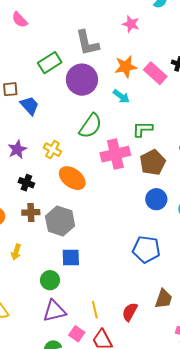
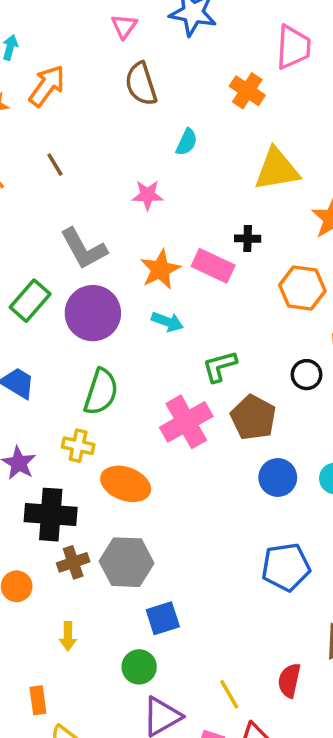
green semicircle: (91, 126) -> (101, 392), moved
black cross: (26, 183) -> (51, 515), size x1.8

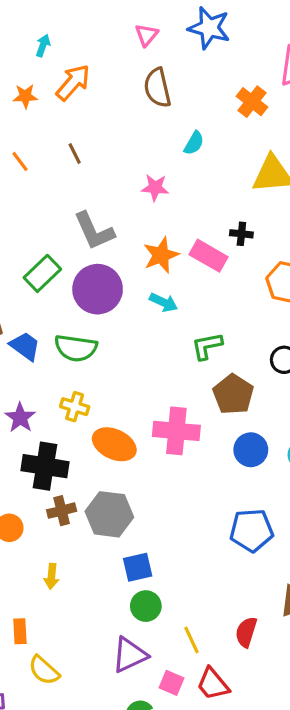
green semicircle: (101, 392) -> (76, 348), moved, turned 75
pink cross: (186, 422) -> (176, 431), moved, turned 30
green circle: (139, 667) -> (146, 606), moved

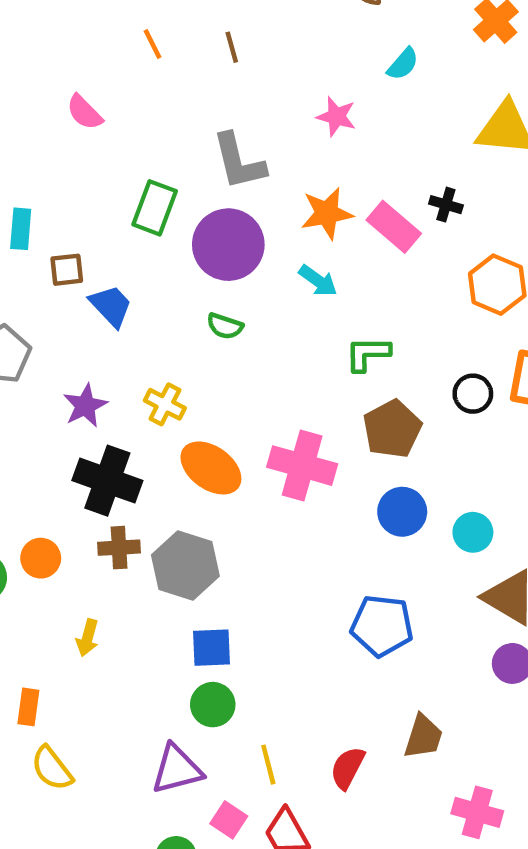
green rectangle: (42, 273) -> (155, 208), turned -36
green semicircle: (76, 348) -> (225, 326), moved, size x0.6

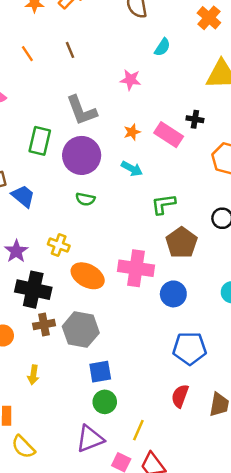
orange star: (327, 213) -> (132, 132), size x0.6
blue circle: (402, 512) -> (173, 294), moved
yellow line: (268, 765) -> (138, 430), turned 45
red semicircle: (348, 768) -> (180, 396), moved

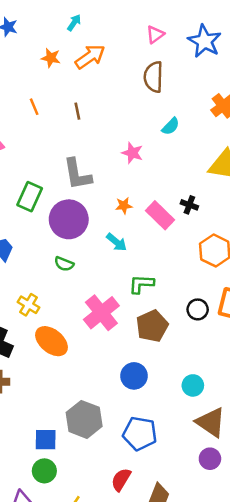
pink cross: (136, 268) -> (101, 313), moved, turned 32
gray hexagon: (81, 330) -> (84, 419), moved

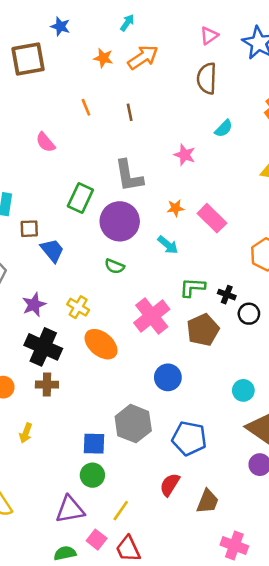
black cross: (189, 205) -> (227, 295), moved
blue circle: (134, 376) -> (168, 377), moved

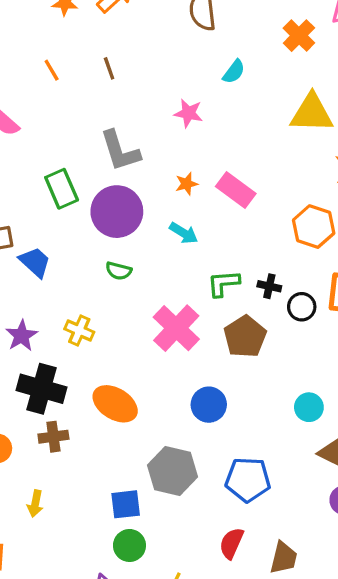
green rectangle: (80, 198) -> (62, 189), turned -40
orange ellipse: (101, 344) -> (115, 404), moved

